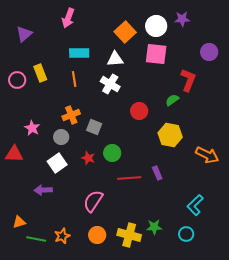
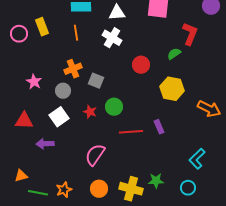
red triangle: (14, 154) -> (24, 121), moved

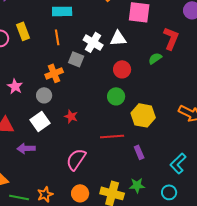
white triangle: (117, 13) -> (118, 38), moved
gray square: (96, 81) -> (76, 59), moved
yellow hexagon: (172, 89) -> (143, 115), moved
green circle: (114, 107) -> (116, 96), moved
purple rectangle: (159, 127) -> (139, 152), moved

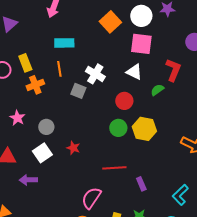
white triangle: (118, 38) -> (134, 72), moved, turned 30
orange cross: (54, 73) -> (35, 85), moved
yellow hexagon: (143, 115) -> (144, 129), moved
pink semicircle: (76, 159) -> (91, 198), moved

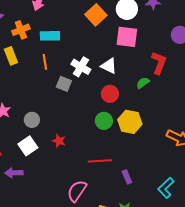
white triangle: (134, 72) -> (109, 66), moved
orange cross: (35, 85) -> (21, 30), moved

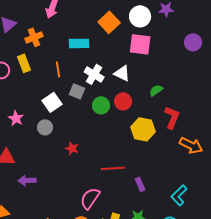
cyan rectangle: (50, 36) -> (79, 43), moved
red L-shape: (159, 63) -> (172, 117), moved
green circle: (104, 121) -> (101, 105), moved
white square: (28, 146) -> (52, 102), moved

